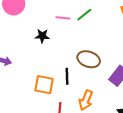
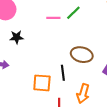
black star: (42, 36) -> (17, 37), moved

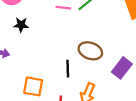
orange square: (42, 83) -> (33, 86), moved

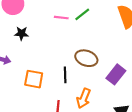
orange square: (33, 86) -> (34, 79), moved

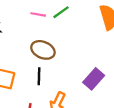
brown ellipse: (86, 58) -> (43, 50), moved

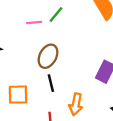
brown ellipse: (43, 50) -> (48, 56), turned -70

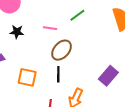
pink line: (34, 22) -> (50, 28), moved

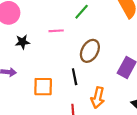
brown ellipse: (62, 50) -> (90, 51), moved

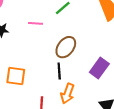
black line: (75, 77) -> (59, 71), moved

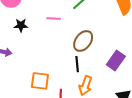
orange square: (16, 76) -> (40, 81), moved

